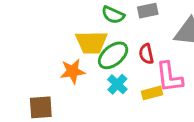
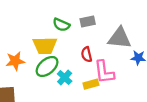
green ellipse: (113, 55) -> (47, 67), moved
orange star: (73, 71) -> (15, 61), moved

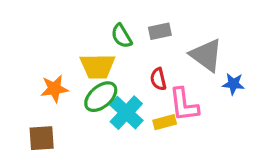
green semicircle: (61, 25) -> (122, 36), turned 35
gray triangle: (120, 38) -> (206, 55), turned 30
cyan cross: (65, 78) -> (126, 113), size x1.5

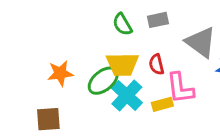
yellow trapezoid: (98, 66) -> (122, 64), moved

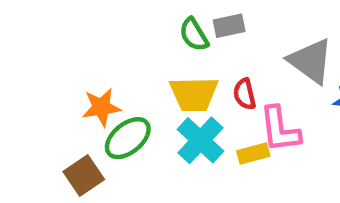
gray rectangle: (158, 20) -> (229, 26), moved
green ellipse: (103, 81) -> (128, 138), moved
brown square: (48, 119) -> (84, 176), turned -30

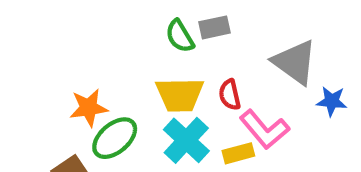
pink L-shape: (280, 129) -> (264, 129), turned -33

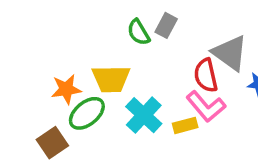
gray rectangle: (214, 27) -> (166, 25), turned -50
yellow trapezoid: (180, 95) -> (111, 79), moved
red semicircle: (230, 95) -> (206, 75), moved, size x1.4

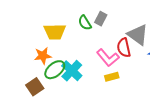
yellow trapezoid: (111, 79) -> (55, 32), moved
pink L-shape: (206, 106) -> (108, 58), moved
cyan cross: (144, 115) -> (72, 71), moved

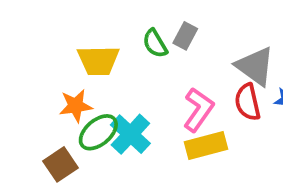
red semicircle: (124, 48) -> (248, 102), moved
pink L-shape: (108, 58) -> (198, 110), turned -105
yellow rectangle: (112, 77) -> (206, 146), size x1.5

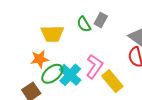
pink L-shape: (198, 110) -> (94, 66), moved
yellow rectangle: (206, 146) -> (112, 81), turned 65

